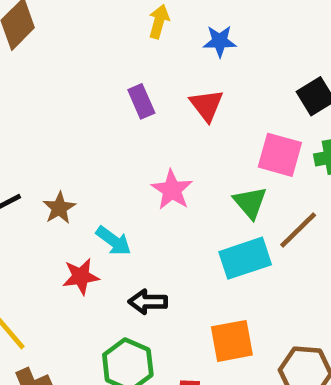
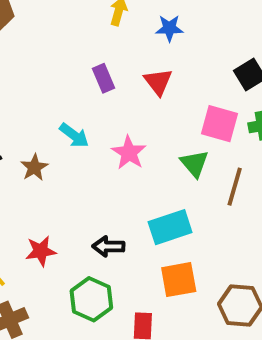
brown line: (298, 230) -> (235, 187), turned -30
cyan arrow: (114, 241) -> (74, 135), moved
cyan rectangle: (245, 258) -> (170, 227), moved
red star: (81, 276) -> (41, 251), moved

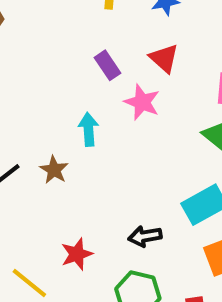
cyan arrow: (74, 135) -> (88, 129), turned -120
pink star: (129, 153) -> (142, 102), moved

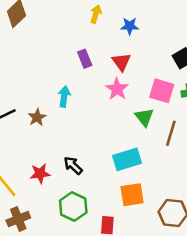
pink star: (142, 102) -> (117, 89), moved
black arrow: (145, 236) -> (73, 165), moved, turned 42

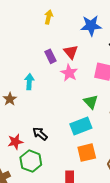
blue star: (130, 26) -> (91, 26), moved, size x1.5
purple rectangle: (85, 59) -> (50, 56), moved
green triangle: (144, 117) -> (91, 102), moved
green hexagon: (73, 207) -> (31, 161), moved

